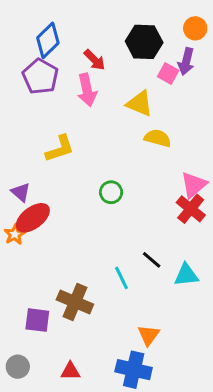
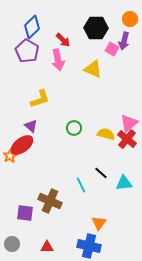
yellow semicircle: (158, 138) -> (106, 134), moved
purple triangle: (21, 192) -> (31, 126), moved

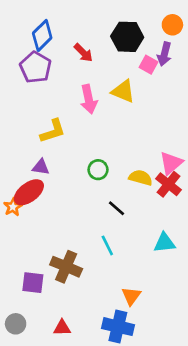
pink arrow: (58, 60) -> (89, 99), moved
purple triangle: (31, 126) -> (41, 167), turned -32
black line: (101, 173) -> (117, 208), moved

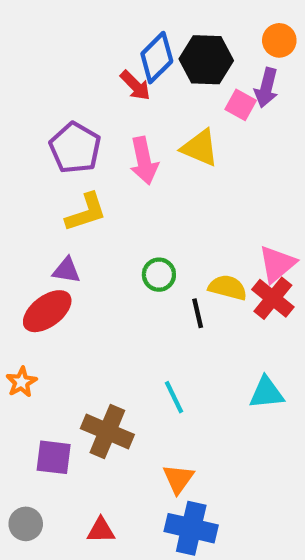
blue diamond: (42, 35) -> (157, 58), moved
purple pentagon: (36, 67) -> (75, 148), moved
orange star: (13, 207) -> (21, 382), moved
black line: (117, 208) -> (198, 313), moved, turned 36
orange triangle: (131, 296) -> (178, 479), moved

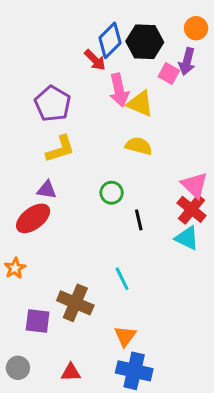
pink arrow: (144, 161) -> (119, 90), moved
pink triangle: (277, 264) -> (195, 185), turned -36
yellow semicircle: (228, 288) -> (139, 146), moved
cyan triangle: (266, 393) -> (187, 238), moved, turned 32

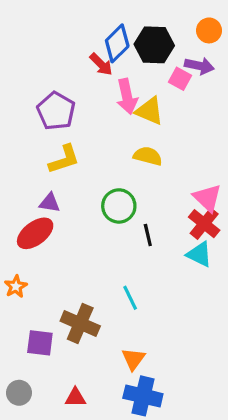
purple arrow: (187, 61) -> (199, 66), turned -92
green circle: (112, 193) -> (119, 206), size x1.4

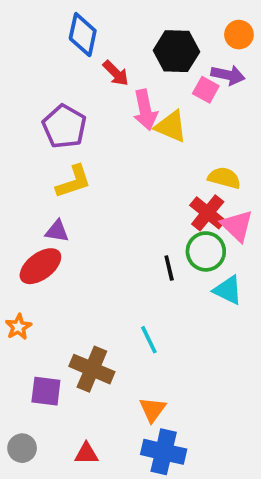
blue diamond: (117, 43) -> (83, 35), moved, turned -33
yellow semicircle: (148, 156) -> (224, 178), moved
green circle: (119, 206) -> (206, 251), moved
red cross: (204, 224) -> (208, 213), moved

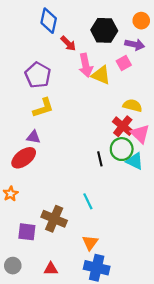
pink square: (206, 90) -> (124, 63), moved, turned 32
cyan triangle: (228, 290) -> (135, 161), moved

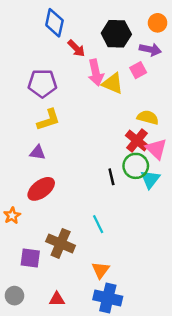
purple pentagon: (38, 75) -> (42, 83), turned -30
red ellipse: (24, 158) -> (41, 189), moved
cyan triangle: (135, 161) -> (150, 179), turned 42

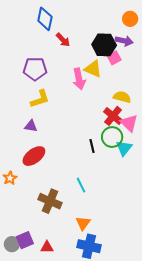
black hexagon: (116, 34) -> (104, 45), moved
pink arrow: (96, 73) -> (79, 79), moved
purple square: (30, 258) -> (25, 240), moved, turned -30

